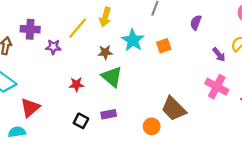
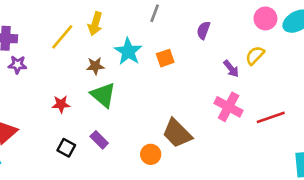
purple star: (53, 47) -> (17, 65), moved
purple rectangle: (109, 114) -> (99, 140), turned 56

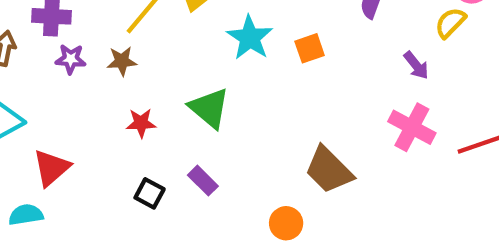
yellow semicircle: (255, 55) -> (450, 23), moved
brown star: (95, 66) -> (122, 61), moved
orange circle: (151, 154) -> (286, 223), moved

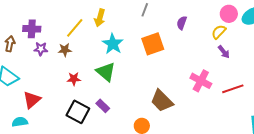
cyan star: (250, 38) -> (113, 44), moved
orange square: (310, 48) -> (153, 44), size x1.6
purple arrow: (416, 65) -> (224, 52), moved
black square: (150, 193) -> (78, 112), size x1.6

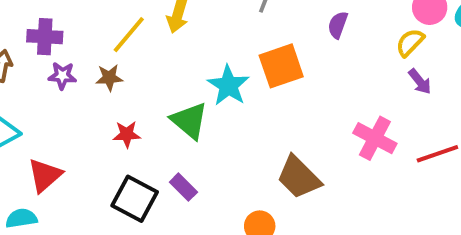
cyan star: (113, 44) -> (228, 85), moved

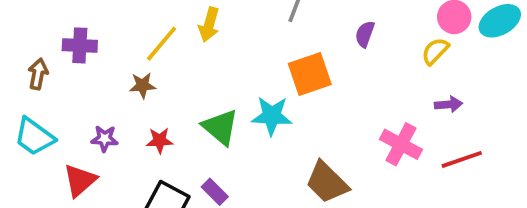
purple star: (62, 76) -> (105, 139), moved
purple arrow: (420, 82) -> (448, 104), moved, turned -56
cyan star: (228, 85) -> (272, 116), moved, turned -30

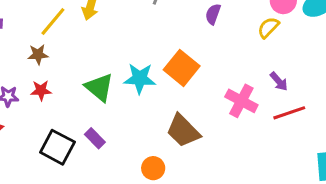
orange square: (310, 74) -> (182, 68), moved, turned -32
purple arrow: (448, 104) -> (279, 81), moved, turned 54
red star: (160, 140) -> (41, 90), moved

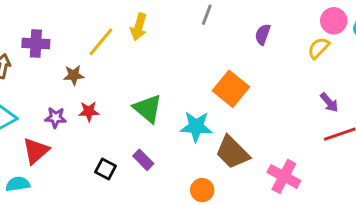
brown star: (38, 54) -> (74, 75), moved
cyan star: (140, 78) -> (196, 127), moved
pink cross: (241, 101) -> (284, 176), moved
black square: (57, 147) -> (105, 169), size x0.6

